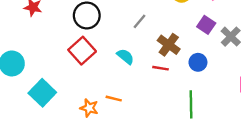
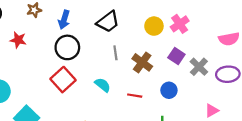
gray line: (139, 21) -> (115, 53), turned -48
brown cross: (169, 45) -> (142, 62), moved

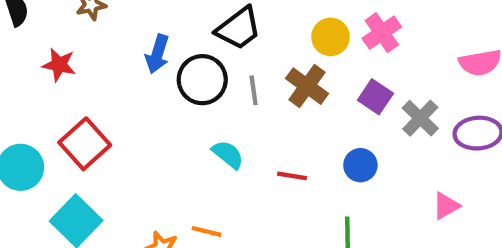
blue arrow: (64, 20) -> (157, 54), moved
black circle: (67, 47) -> (202, 80), moved
brown cross: (142, 62) -> (307, 86), moved
red square: (63, 80) -> (85, 144), moved

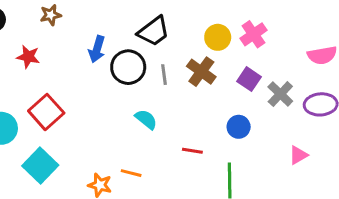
red line: (292, 176) -> (192, 151), moved

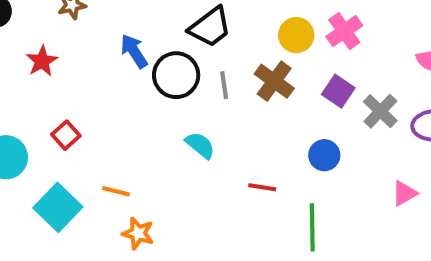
blue arrow: (97, 49) -> (134, 51), turned 130
red star: (28, 57) -> (42, 61), turned 30
red square: (46, 112) -> (66, 135), size x0.6
orange line: (131, 173) -> (116, 191), moved

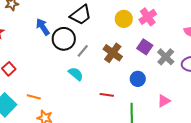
brown cross: (274, 81) -> (113, 53), moved
gray line: (224, 85) -> (83, 51), moved, turned 48
pink triangle: (404, 193) -> (164, 101), moved

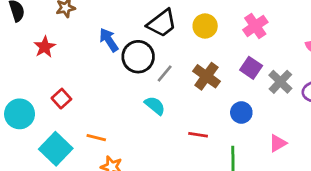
yellow circle: (124, 19) -> (205, 26), moved

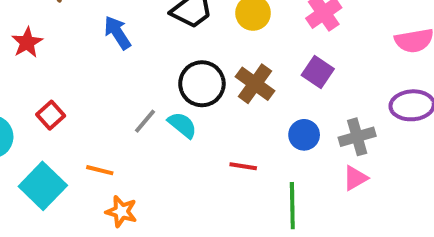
black circle: (138, 57) -> (202, 84), moved
gray line: (165, 73) -> (145, 121), moved
gray cross: (280, 82) -> (357, 137), moved, turned 30

